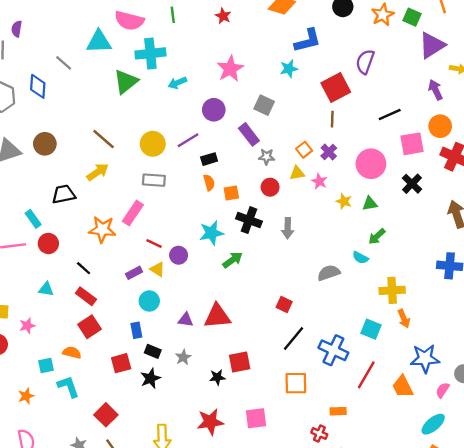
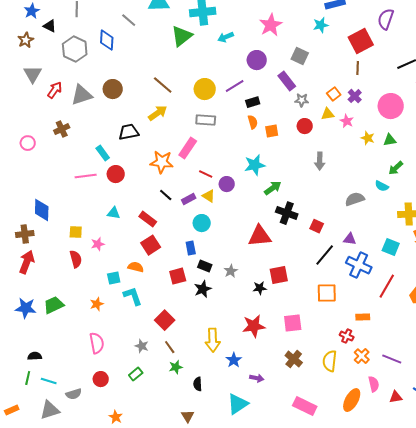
black cross: (249, 220) -> (287, 213), moved
black line: (84, 268) -> (166, 195), moved
purple triangle: (186, 320) -> (350, 239), moved

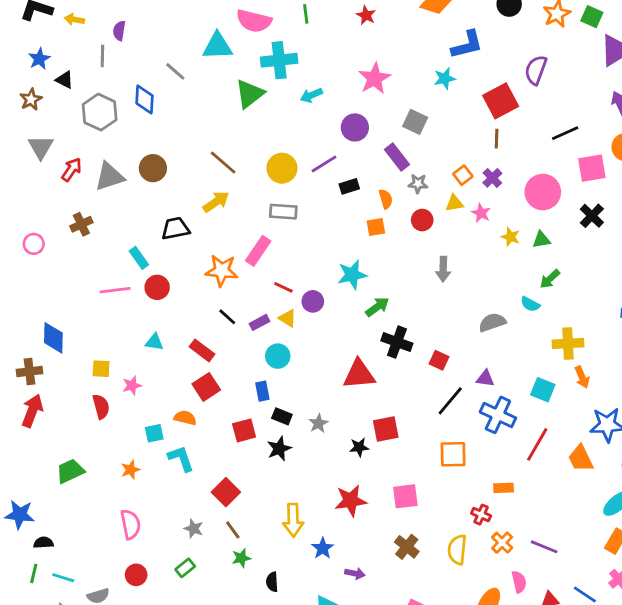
orange semicircle: (253, 122) -> (386, 199), moved
blue star: (26, 308) -> (20, 515), moved

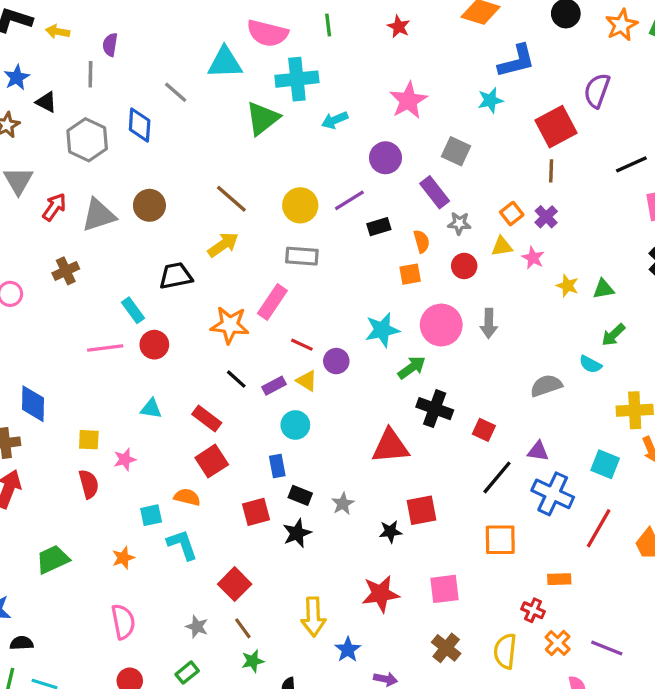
pink circle: (543, 192) -> (441, 325), moved

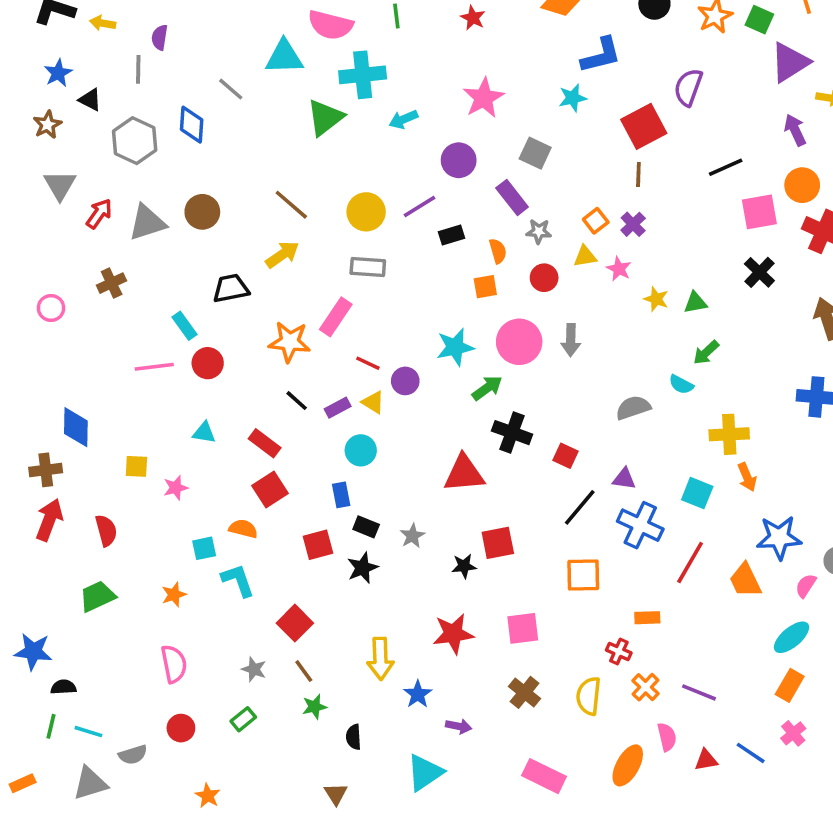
red semicircle: (89, 484) -> (106, 530), moved

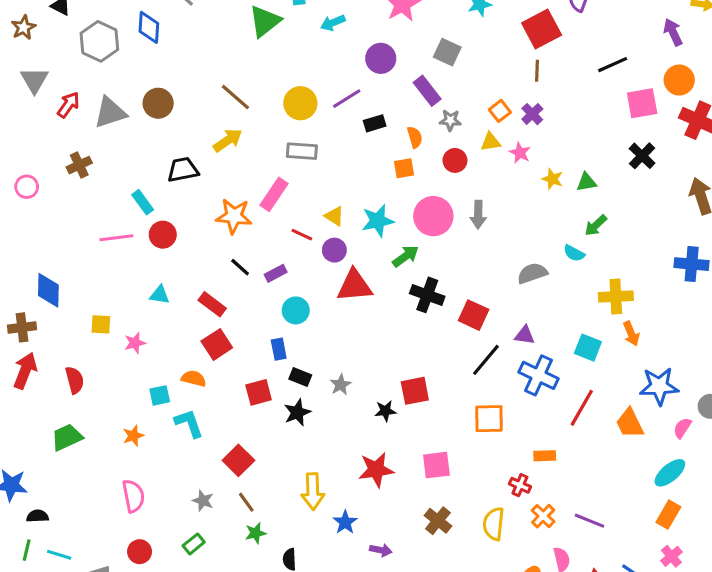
yellow triangle: (373, 402) -> (334, 216), moved
red square: (565, 456) -> (474, 315), size x1.4
red triangle: (464, 474) -> (354, 286), moved

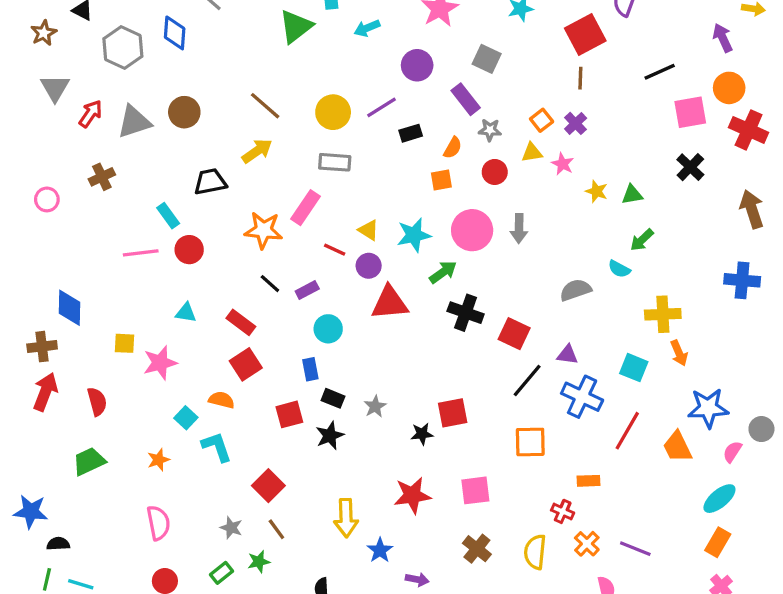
orange semicircle: (415, 137) -> (453, 148), turned 45
pink star: (135, 343) -> (160, 363), size x1.5
cyan square: (160, 395) -> (186, 418), turned -35
green star: (256, 533) -> (259, 562), moved

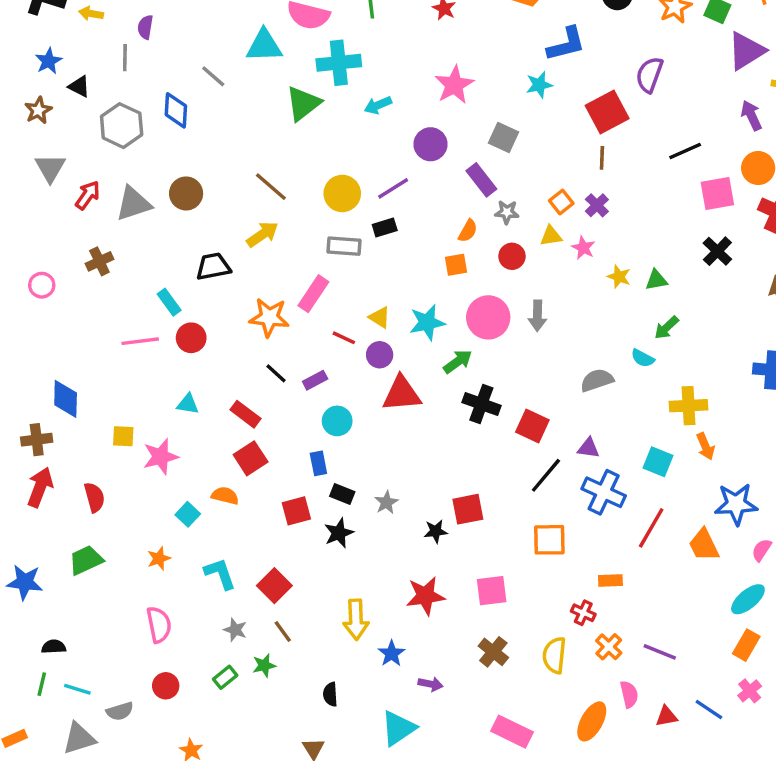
black rectangle: (411, 133) -> (385, 227), moved
cyan L-shape: (217, 447) -> (220, 574), moved
blue star: (31, 511) -> (25, 582), moved

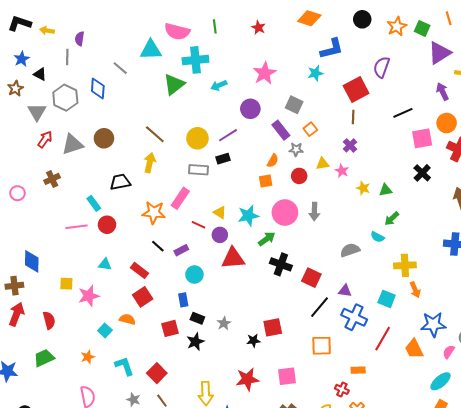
gray triangle: (50, 168) -> (37, 112), moved
orange square: (561, 202) -> (310, 129), moved
yellow arrow: (262, 234) -> (150, 163), turned -42

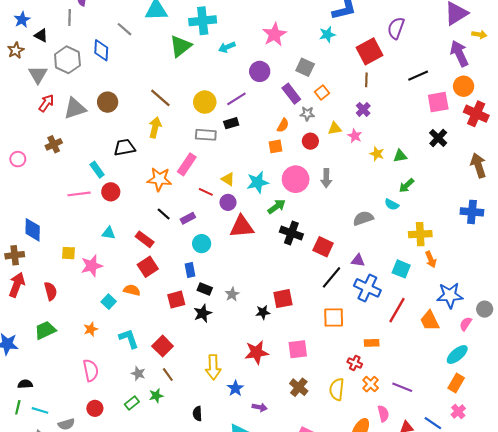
purple arrow: (443, 92) -> (459, 53), size x1.4

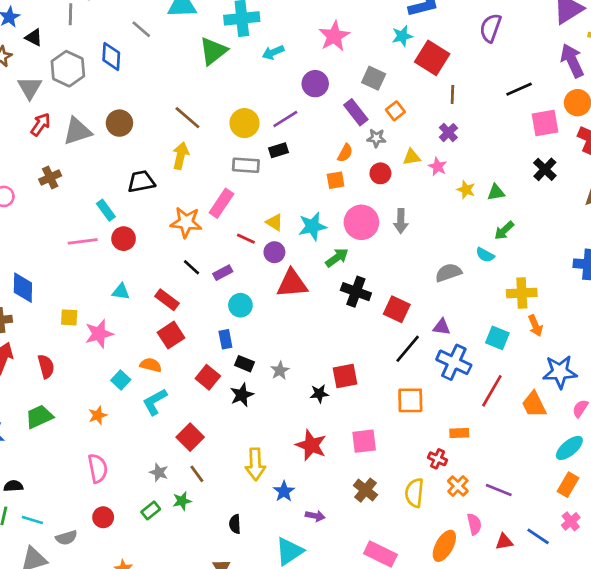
red square: (370, 51) -> (432, 58), moved, turned -30
red square: (176, 300) -> (208, 377), turned -36
cyan L-shape: (129, 339) -> (155, 402), moved, turned -100
red star: (257, 352) -> (311, 445), turned 30

